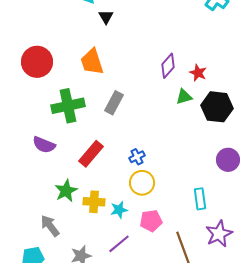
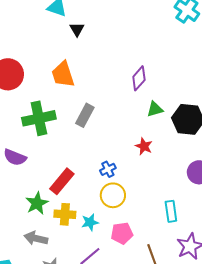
red star: (198, 73) -> (144, 146), moved
red rectangle: (91, 154) -> (62, 181), moved
gray arrow: (50, 226) -> (36, 238), moved, turned -40

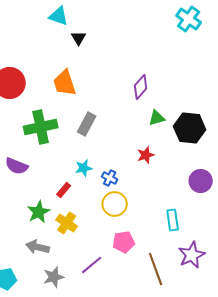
red star: (144, 146) -> (146, 155), turned 30
blue cross: (108, 169) -> (110, 178), turned -35
red rectangle: (62, 181) -> (64, 190), size x0.6
yellow cross: (65, 214) -> (67, 223), turned 30
cyan star: (90, 222) -> (84, 168), moved

